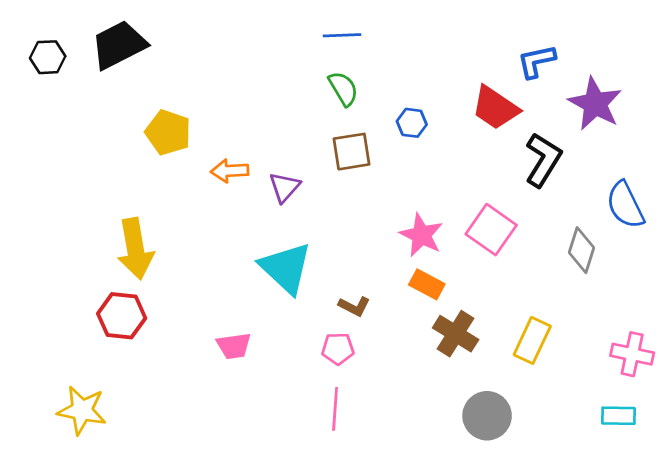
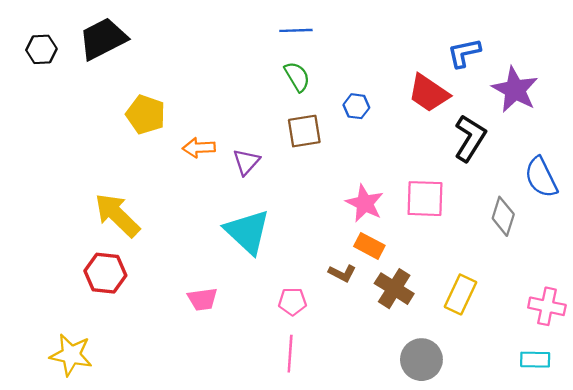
pink square: (491, 230) -> (425, 199), turned -33
yellow arrow: (135, 249) -> (117, 215), turned 144
brown L-shape: (354, 306) -> (342, 273), moved

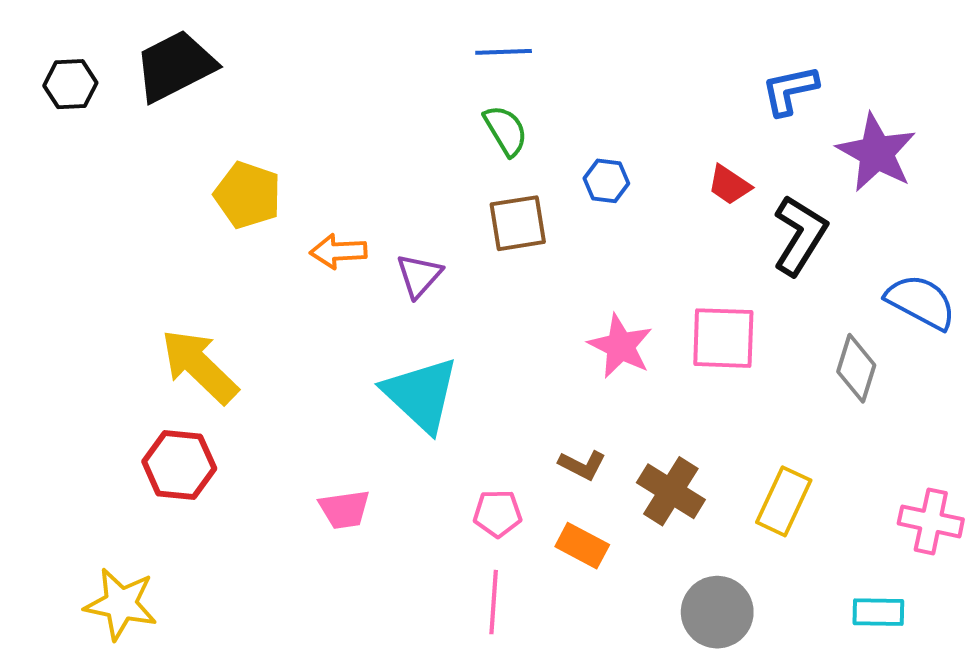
red trapezoid: (429, 93) -> (729, 185), moved, size x0.6
blue semicircle: (541, 177) -> (921, 302), turned 144
orange rectangle: (369, 246) -> (582, 546), moved
cyan rectangle: (535, 360) -> (878, 612), moved

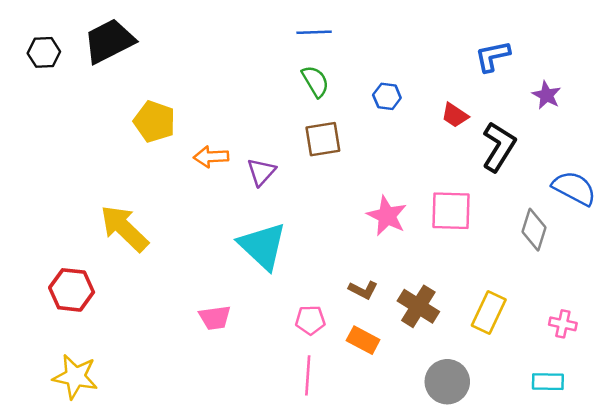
purple star: (876, 153) -> (547, 95), size x0.6
blue hexagon: (606, 181) -> (387, 96), moved
red hexagon: (179, 465) -> (72, 290), moved
pink cross: (931, 521) -> (563, 324), moved, size x0.7

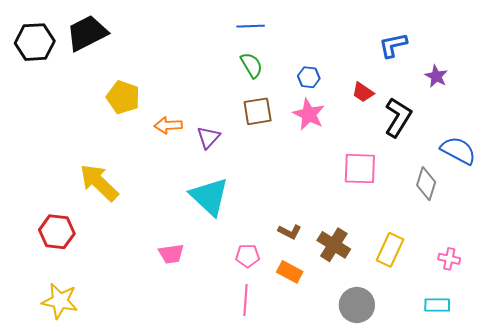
black hexagon: (44, 52) -> (35, 42), size x1.5
pink star: (387, 216) -> (309, 114), moved

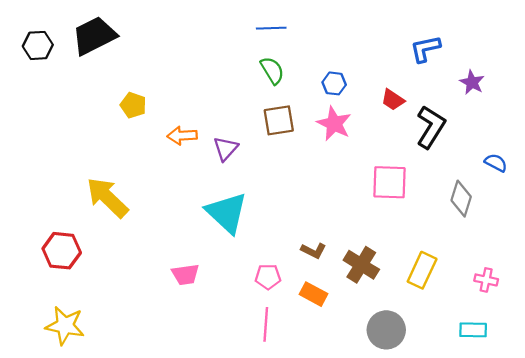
black hexagon: (35, 42) -> (38, 45), size x0.7
yellow pentagon: (123, 97) -> (133, 105), size x0.7
blue semicircle: (458, 150) -> (496, 163), size x0.6

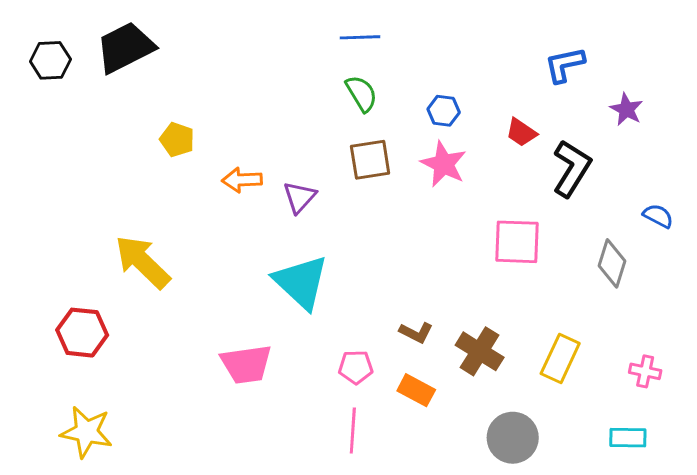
pink trapezoid: (185, 275) -> (246, 364), size x1.4

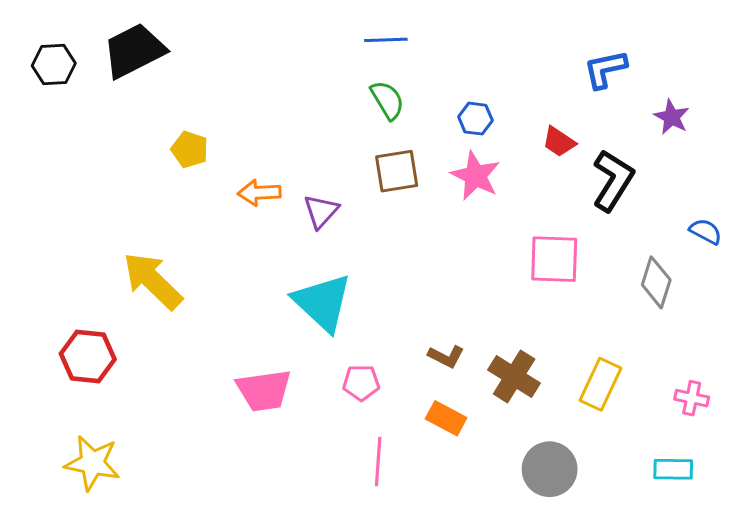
pink pentagon: (356, 367) -> (361, 383), moved

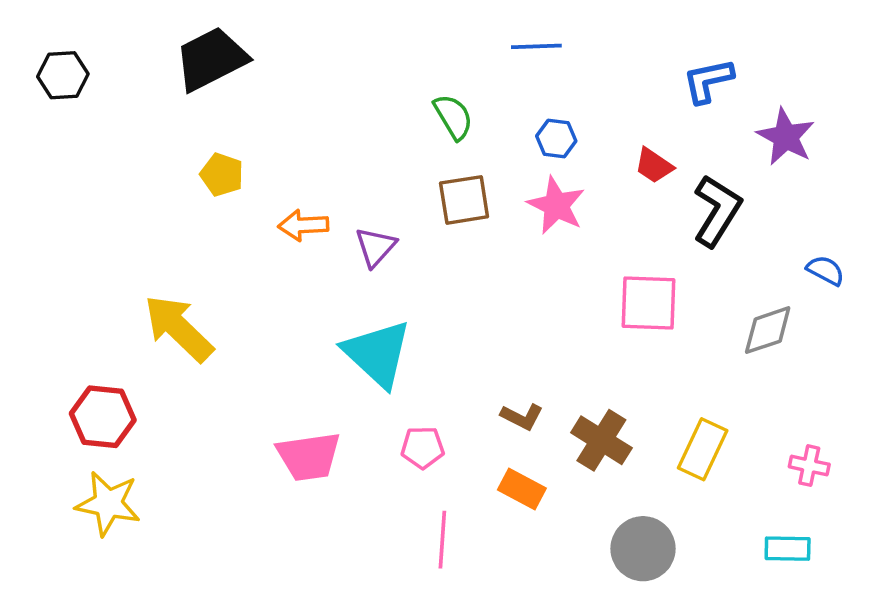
blue line: (386, 40) -> (536, 46), moved
black trapezoid: (134, 51) -> (211, 59), moved
purple star: (672, 117) -> (786, 137), size x1.4
gray diamond: (656, 282) -> (768, 330), turned 54
yellow star: (92, 463) -> (108, 503), moved

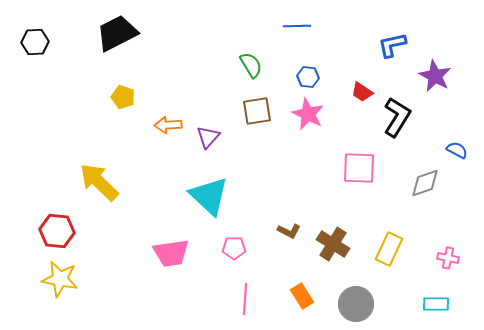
orange rectangle: (522, 489) -> (302, 296), moved, turned 30

